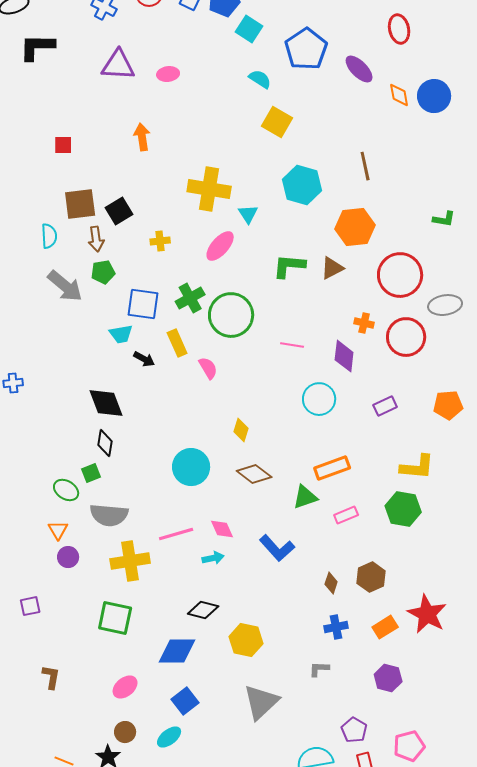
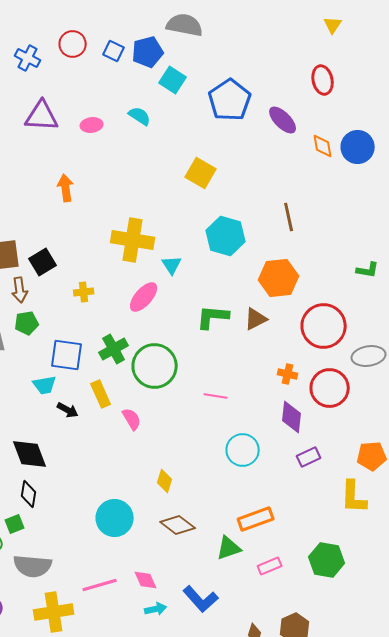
cyan semicircle: (260, 79) -> (140, 116), moved
purple diamond: (344, 356) -> (292, 417), moved
yellow L-shape: (417, 467) -> (354, 497), moved, turned 87
cyan arrow: (213, 558) -> (156, 609), moved

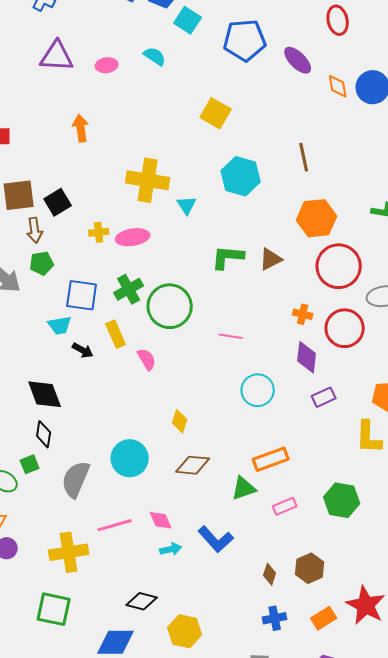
blue pentagon: (230, 100) -> (245, 40), turned 30
orange hexagon: (279, 278) -> (317, 218), moved
pink ellipse: (144, 297) -> (133, 237), moved, turned 40
brown diamond: (178, 525) -> (193, 465), turned -32
gray semicircle: (33, 566) -> (76, 479), moved, turned 108

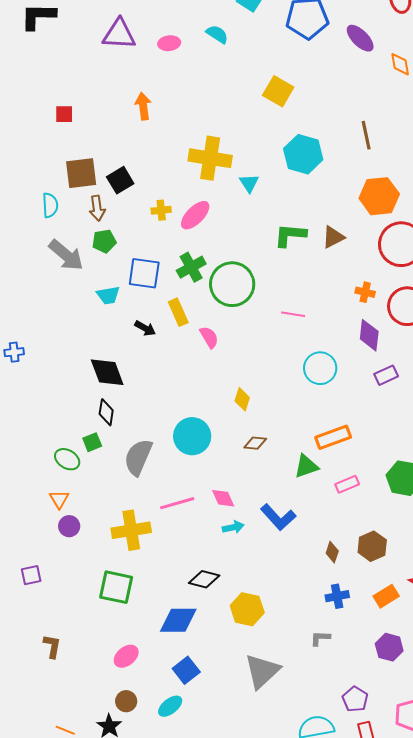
pink ellipse: (133, 237) -> (195, 215), turned -36
cyan trapezoid: (60, 325) -> (108, 295), moved
brown diamond: (193, 465) -> (255, 443), size x0.7

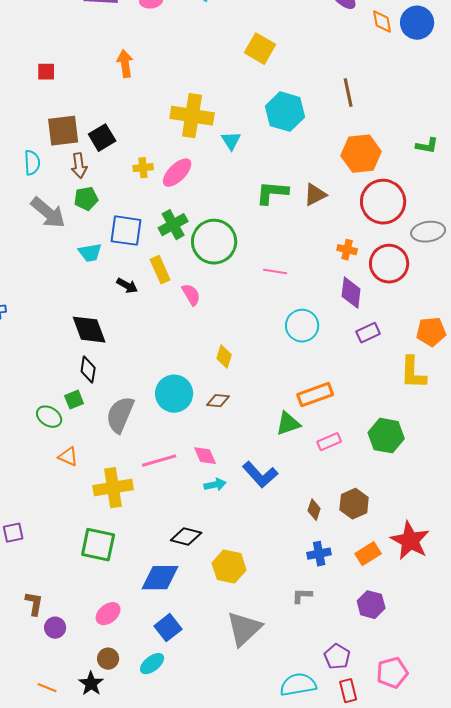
brown diamond: (255, 443) -> (218, 401), moved
orange triangle: (59, 499) -> (68, 457), moved, turned -35
purple circle: (69, 526) -> (55, 628), moved

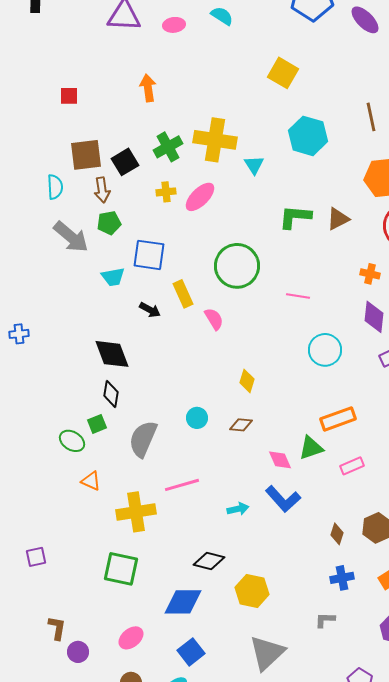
green cross: (173, 225) -> (168, 147), moved
cyan circle: (174, 394) -> (197, 418), size x0.6
pink diamond: (205, 456) -> (280, 460), moved

